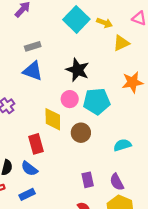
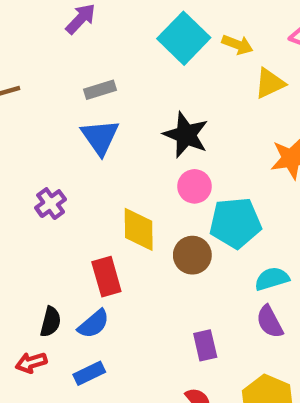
blue triangle: (33, 71) -> (100, 137), turned 35
pink circle: (70, 99) -> (194, 186), moved
cyan pentagon: (97, 101) -> (235, 223), moved
blue semicircle: (29, 169) -> (94, 324), turned -78
purple semicircle: (117, 182) -> (270, 322), moved

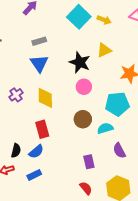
yellow triangle: (270, 83) -> (104, 50), moved
cyan pentagon: (235, 223) -> (117, 104), moved
yellow diamond: (139, 229) -> (45, 98), moved
cyan semicircle: (272, 279) -> (105, 128), moved

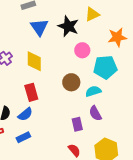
blue triangle: (39, 63) -> (39, 27), moved
pink circle: (84, 87) -> (82, 50), moved
purple semicircle: (119, 151) -> (95, 113), moved

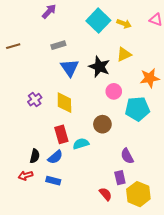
cyan semicircle: (93, 91) -> (81, 144), moved
purple rectangle: (77, 124) -> (120, 178), moved
blue rectangle: (23, 137) -> (53, 181), turned 40

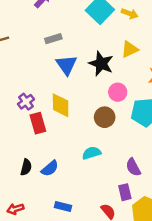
brown circle: (102, 124) -> (105, 117), moved
red rectangle: (61, 134) -> (38, 123), moved
cyan semicircle: (81, 144) -> (92, 153), moved
red arrow: (25, 176) -> (15, 209), moved
blue rectangle: (53, 181) -> (63, 207), moved

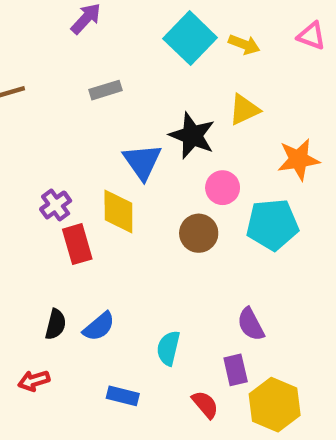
blue triangle: (66, 65) -> (142, 162), moved
cyan semicircle: (92, 153) -> (168, 348), moved, turned -60
red arrow: (15, 209) -> (34, 381), moved

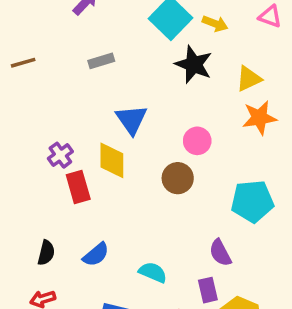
yellow triangle: (244, 110) -> (249, 79), moved
black star: (192, 136) -> (194, 64), moved
cyan pentagon: (272, 225) -> (252, 201), moved
black semicircle: (56, 324) -> (46, 253), moved
cyan semicircle: (168, 348) -> (153, 272), turned 100

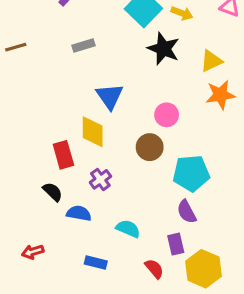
purple cross: (60, 155) -> (100, 179), moved
cyan pentagon: (252, 201) -> (191, 173), moved
black semicircle: (46, 253) -> (53, 192), moved, turned -60
blue semicircle: (96, 255) -> (79, 213), turned -130

